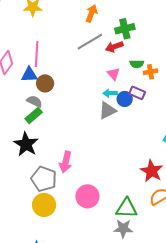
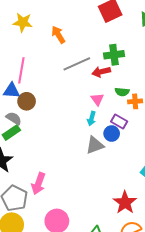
orange arrow: (91, 13) -> (58, 35), moved, turned -60
cyan arrow: (110, 93) -> (92, 119), turned -80
blue circle: (125, 99) -> (112, 134), moved
gray triangle: (107, 110) -> (95, 145), moved

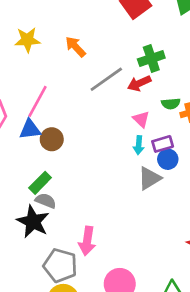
pink line: (21, 70) -> (37, 101), turned 30
gray semicircle: (14, 118) -> (46, 201), moved
purple rectangle: (119, 121) -> (163, 144), moved, turned -35

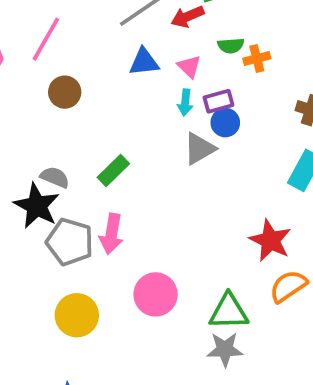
blue triangle: (30, 129) -> (144, 62), moved
green rectangle: (40, 183) -> (113, 170), moved
gray pentagon: (60, 265) -> (70, 242), moved

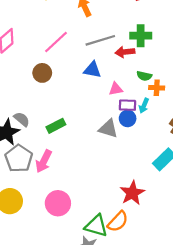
pink line: (46, 39) -> (56, 42), moved
pink triangle: (189, 66) -> (116, 89), moved, turned 48
cyan arrow: (185, 102) -> (144, 106), moved
gray triangle: (199, 149) -> (108, 129), turned 30
orange semicircle: (288, 286) -> (118, 222), moved, turned 150

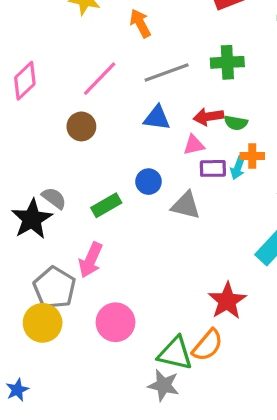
red arrow: (125, 52) -> (208, 117), moved
orange cross: (157, 88) -> (252, 156), moved
blue circle: (128, 118) -> (149, 182), moved
gray pentagon: (19, 158) -> (55, 288), moved

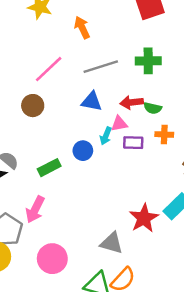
cyan arrow: (238, 168) -> (106, 136), moved
gray triangle: (186, 205) -> (112, 243), moved
red star: (227, 301) -> (144, 218), moved

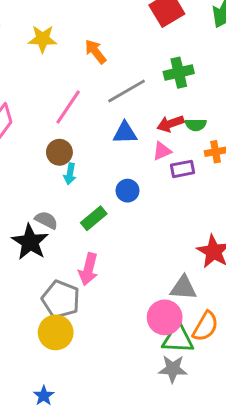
cyan arrow: (106, 136) -> (70, 174), moved
pink circle: (52, 259) -> (165, 317), moved

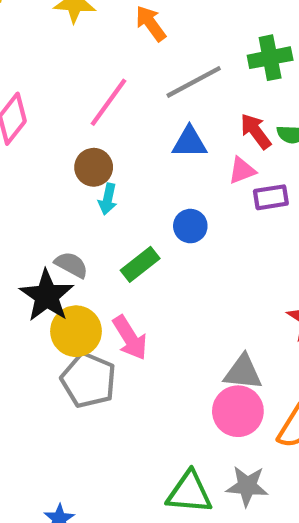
red arrow: (170, 124) -> (256, 131), turned 70
pink arrow: (88, 269) -> (130, 338), turned -48
gray triangle: (183, 288) -> (243, 372), moved
yellow circle: (56, 332) -> (76, 331), moved
green triangle: (178, 339) -> (189, 492), moved

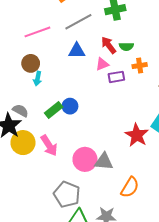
pink line: (108, 102) -> (37, 32), turned 35
blue circle: (190, 226) -> (70, 106), moved
gray pentagon: (89, 380) -> (67, 194), moved
pink circle: (238, 411) -> (85, 159), moved

